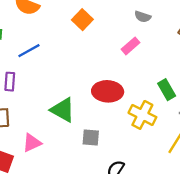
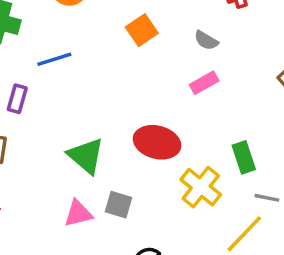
gray semicircle: (143, 17) -> (206, 40), moved
pink triangle: (32, 143) -> (78, 213), moved

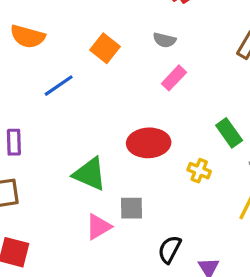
blue line: (54, 59) -> (59, 86), moved
yellow cross: (201, 187) -> (199, 171), size x0.6

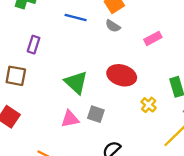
gray semicircle: (164, 40) -> (113, 26), moved
blue line: (59, 86) -> (76, 18), turned 30

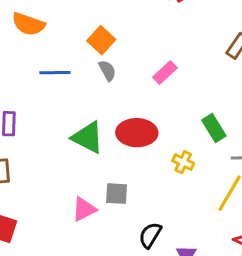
gray semicircle: (113, 26) -> (107, 70), turned -136
green triangle: (76, 82) -> (88, 138), moved

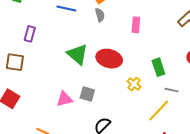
pink rectangle: (165, 73) -> (136, 25), turned -56

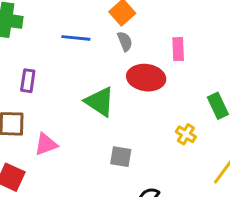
red ellipse: (109, 59) -> (146, 78), moved
pink triangle: (64, 99) -> (46, 144), moved

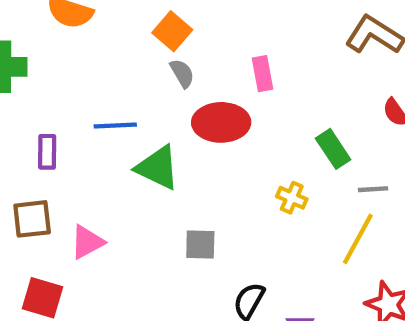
blue line: (76, 38) -> (115, 126), moved

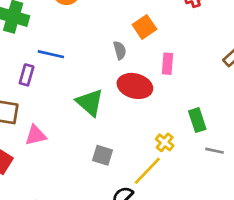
orange square: (172, 31) -> (144, 27), moved
blue line: (115, 126) -> (51, 54), moved
yellow line: (358, 239) -> (147, 171), moved

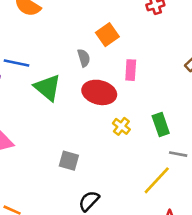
green triangle: (90, 102) -> (48, 88), moved
yellow cross: (165, 142) -> (121, 126), moved
yellow line: (147, 171) -> (157, 180), moved

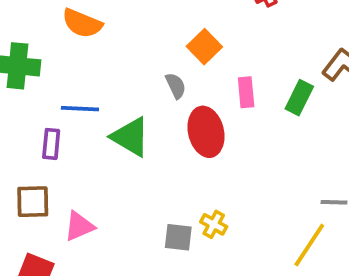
red ellipse: (99, 92) -> (206, 132), turned 72
green rectangle: (161, 125) -> (299, 98), moved, turned 55
yellow cross: (121, 126) -> (214, 224), moved

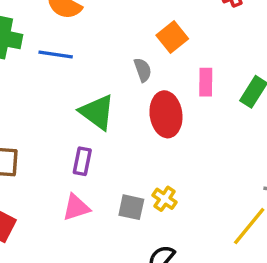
blue line: (80, 109) -> (56, 55), moved
purple rectangle: (51, 144) -> (82, 161), moved
pink triangle: (79, 226) -> (76, 207), moved

